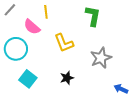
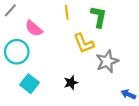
yellow line: (46, 12) -> (67, 12), moved
yellow L-shape: (64, 43) -> (84, 43), moved

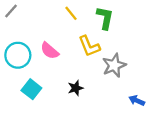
yellow line: (67, 12) -> (71, 13), turned -32
pink semicircle: (34, 28) -> (50, 51), moved

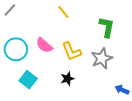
green L-shape: (105, 18) -> (107, 27), moved
yellow L-shape: (89, 46) -> (71, 51), moved

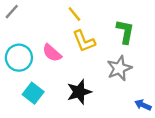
yellow L-shape: (71, 51) -> (84, 41), moved
black star: (67, 79) -> (79, 92), size x1.5

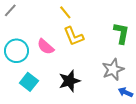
green L-shape: (125, 32) -> (121, 33), moved
gray star: (119, 68) -> (113, 69), moved

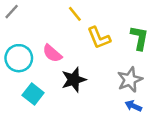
yellow L-shape: (74, 36) -> (99, 38), moved
black star: (69, 81) -> (74, 80), moved
blue arrow: (125, 92) -> (133, 106), moved

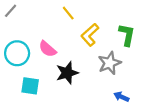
yellow L-shape: (99, 38) -> (90, 35), turned 70
gray star: (130, 80) -> (109, 63), moved
cyan square: (33, 94) -> (30, 86), turned -30

